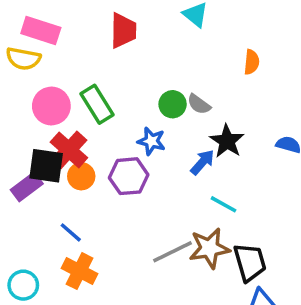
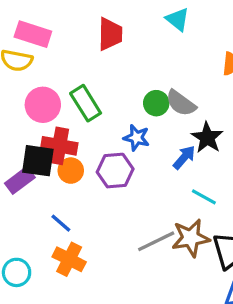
gray semicircle: (199, 104) -> (181, 103), size x1.4
red cross: (69, 150) -> (59, 146), turned -32

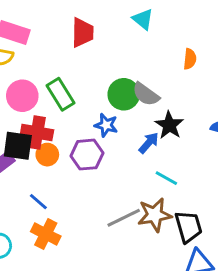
green circle: (156, 103) -> (124, 94), size x1.4

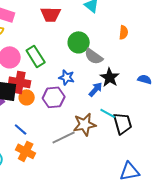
red trapezoid: (83, 33) -> (51, 14), turned 90
green circle: (124, 94) -> (79, 42), moved
brown star: (155, 215) -> (85, 124), moved
gray line: (124, 218) -> (64, 137), moved
black trapezoid: (188, 227) -> (123, 123), moved

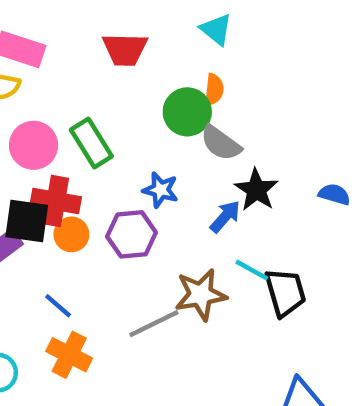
orange semicircle: (124, 32) -> (214, 90), moved

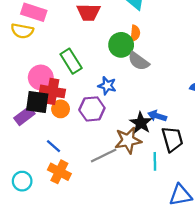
pink circle: (34, 145) -> (41, 77), moved
black star: (256, 190) -> (141, 123), moved
blue arrow: (225, 217) -> (157, 116), moved, turned -114
cyan line: (252, 270) -> (155, 161), moved, turned 60

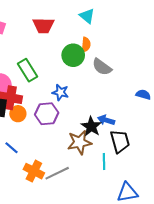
gray semicircle: (139, 61) -> (102, 67), moved
gray line: (104, 155) -> (57, 173), moved
orange cross: (59, 172) -> (34, 171), moved

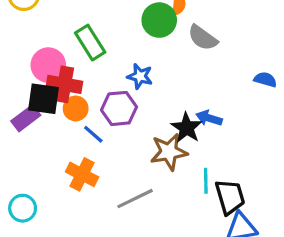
black trapezoid: (120, 141) -> (230, 197), moved
blue line: (12, 148) -> (93, 134), moved
orange cross: (34, 171) -> (82, 174), moved

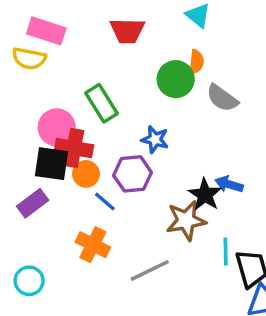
purple rectangle: (26, 118) -> (33, 203), moved

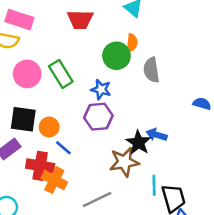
gray semicircle: (222, 98) -> (151, 70), turned 45
pink circle: (57, 127) -> (27, 74), moved
blue star: (155, 139) -> (101, 89), moved
red cross: (74, 148) -> (40, 166), moved
purple hexagon: (133, 174) -> (98, 117), moved

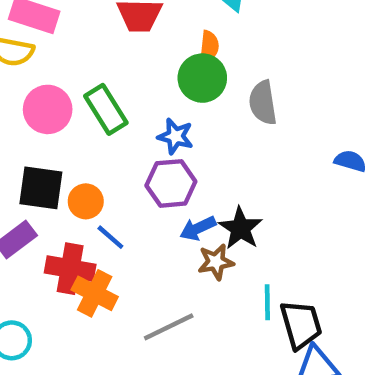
orange semicircle: (132, 43) -> (209, 47), moved
blue arrow: (157, 135) -> (198, 228), moved, turned -42
brown star: (124, 162) -> (216, 262), size x0.7

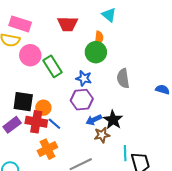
gray semicircle: (263, 103) -> (123, 78), moved
pink circle: (48, 109) -> (30, 55), moved
red cross: (70, 269) -> (36, 122), moved
orange cross: (95, 293) -> (47, 149), turned 36

